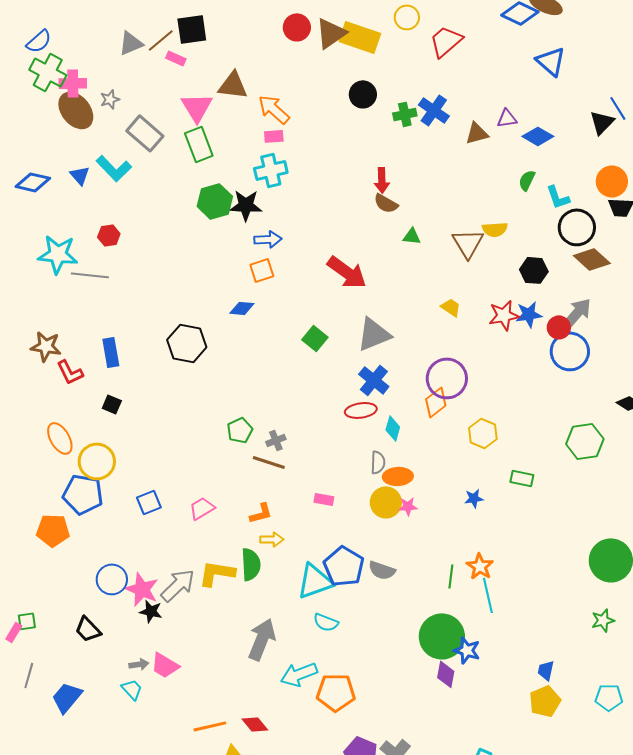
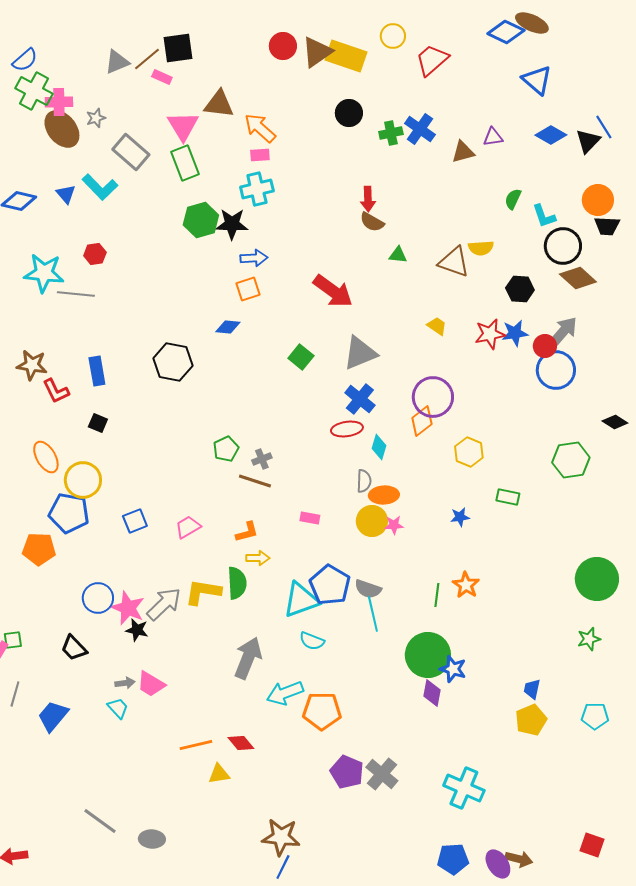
blue diamond: (538, 136) -> (551, 135), moved
brown triangle: (468, 243) -> (454, 262), turned -40
cyan line: (488, 595) -> (373, 614), moved

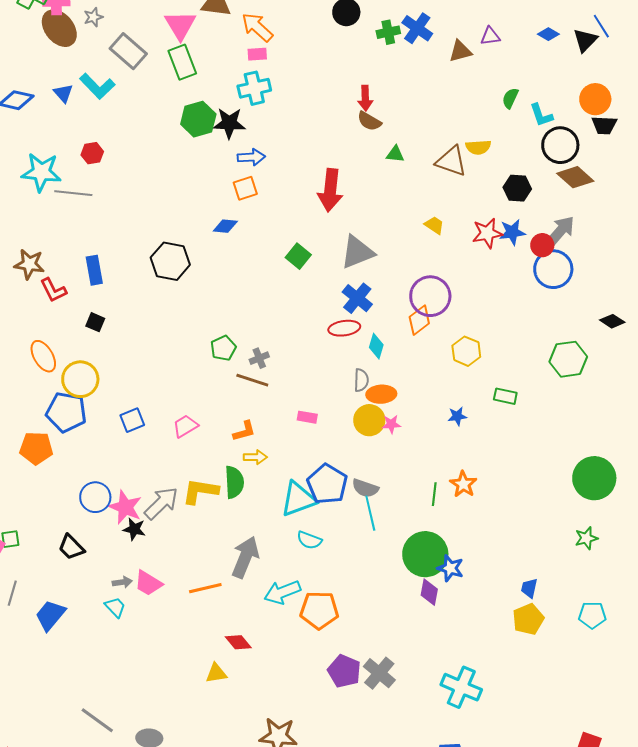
blue diamond: (551, 135) -> (548, 34), size x0.7
red arrow: (333, 291) -> (330, 190), turned 60
orange line: (196, 745) -> (205, 588), moved

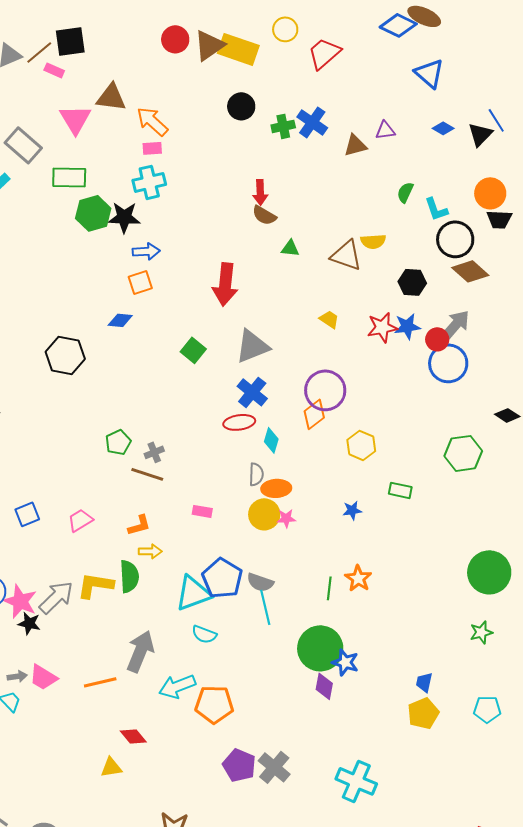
green rectangle: (182, 62) -> (69, 177), moved, turned -68

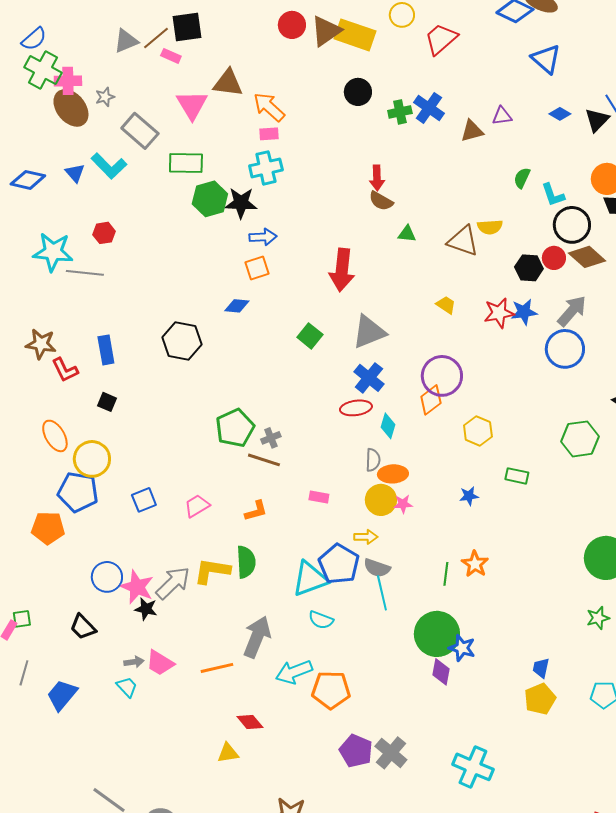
red circle: (437, 339) -> (554, 258), moved
green pentagon: (118, 442) -> (235, 428), size x1.5
yellow arrow: (150, 551) -> (366, 537), moved

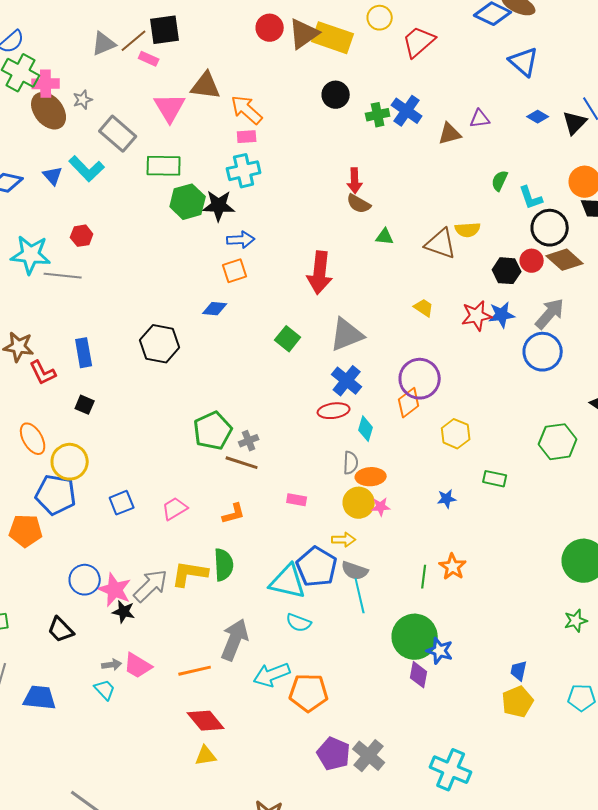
cyan triangle: (310, 579) -> (288, 582), turned 33
blue trapezoid: (62, 695) -> (40, 698), turned 56
red diamond: (250, 722) -> (206, 721), moved, size x1.4

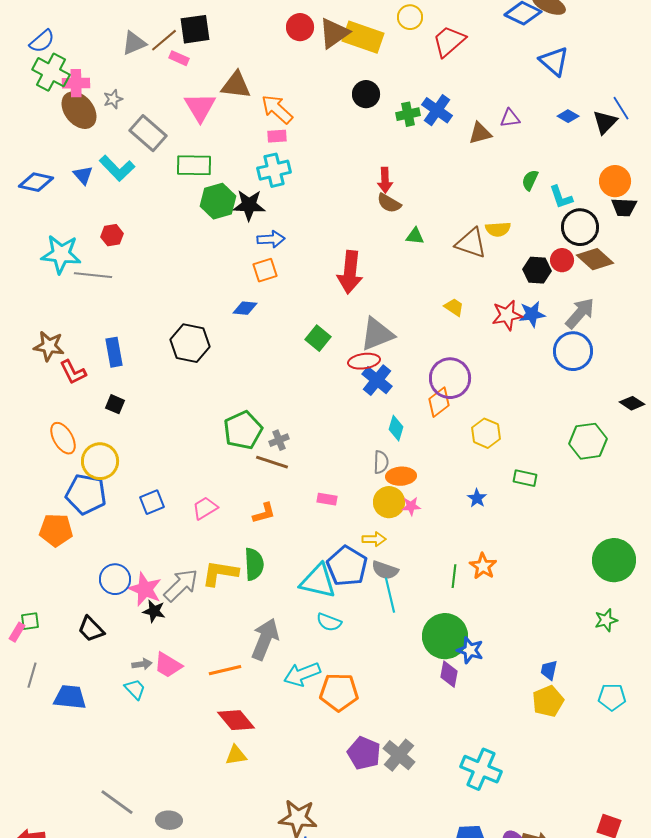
red ellipse: (334, 411) -> (364, 361), moved
blue star: (447, 499) -> (477, 498), turned -30

